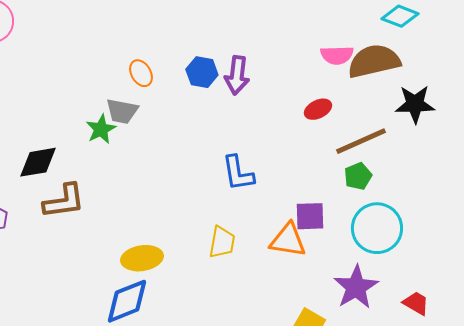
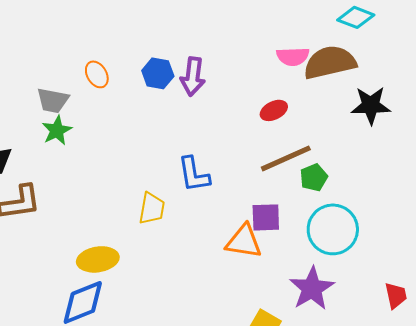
gray trapezoid: (122, 111) -> (53, 100), moved
brown line: (361, 141) -> (286, 158), moved
yellow trapezoid: (222, 242) -> (152, 208), moved
red trapezoid: (416, 303) -> (396, 295), moved, turned 48

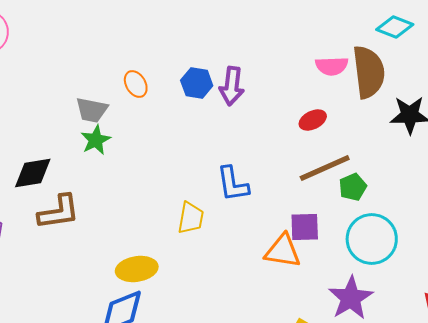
brown semicircle: (330, 62) -> (369, 72), turned 96

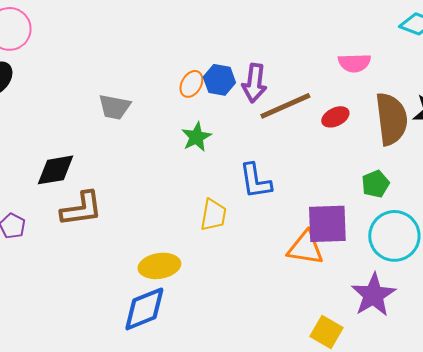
brown semicircle: (369, 72) -> (391, 119), moved
orange ellipse: (136, 84) -> (191, 84), moved, turned 60
green star: (96, 140) -> (196, 137), moved
brown line: (325, 168) -> (285, 106), moved
purple square: (305, 227) -> (327, 224), size x1.4

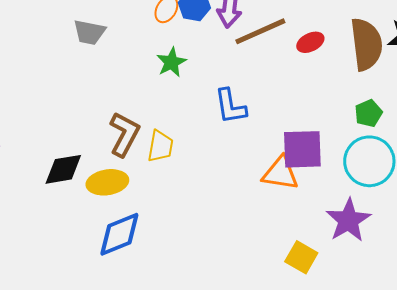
black diamond: (55, 170) -> (63, 169), moved
green pentagon: (375, 184) -> (368, 113), moved
brown L-shape: (81, 209) -> (124, 134), moved, turned -54
yellow trapezoid: (213, 215) -> (160, 146), moved
yellow ellipse: (159, 266) -> (107, 182), moved

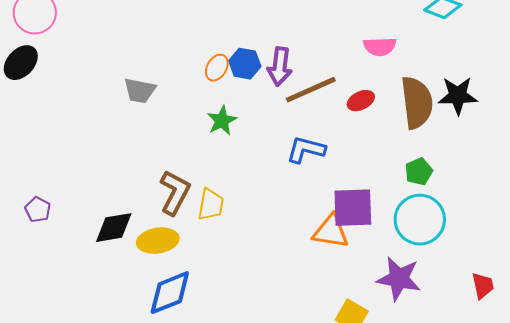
blue L-shape: (230, 106) -> (306, 150), moved, turned 114
purple star: (348, 220) -> (399, 279), turned -30

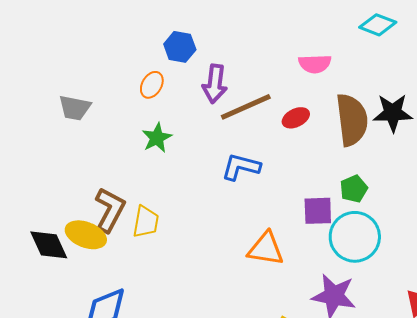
blue hexagon: (245, 64) -> (180, 47), moved
purple square: (353, 208) -> (318, 211), moved, size x0.7
black diamond: (114, 228) -> (49, 245), turned 75
yellow ellipse: (158, 241) -> (86, 235), moved, turned 30

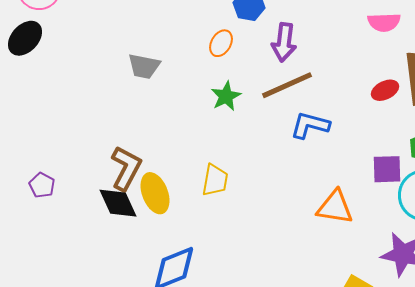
brown line: (246, 107) -> (287, 85), moved
red ellipse: (296, 118) -> (385, 90), moved
brown L-shape: (110, 210) -> (126, 168), moved
yellow ellipse: (86, 235) -> (155, 193), turned 48

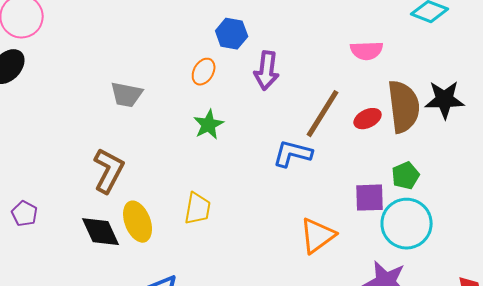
brown line: (287, 85) -> (323, 114), moved, turned -34
brown L-shape: (126, 168) -> (109, 171), moved
orange triangle: (335, 207) -> (318, 236), turned -45

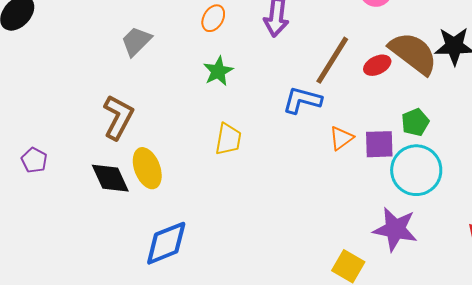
gray trapezoid: (127, 95) -> (136, 41), turned 124
brown semicircle: (404, 107) -> (413, 53), turned -46
yellow trapezoid: (198, 209) -> (228, 139), moved
orange triangle: (318, 236) -> (341, 138), moved, size x0.7

